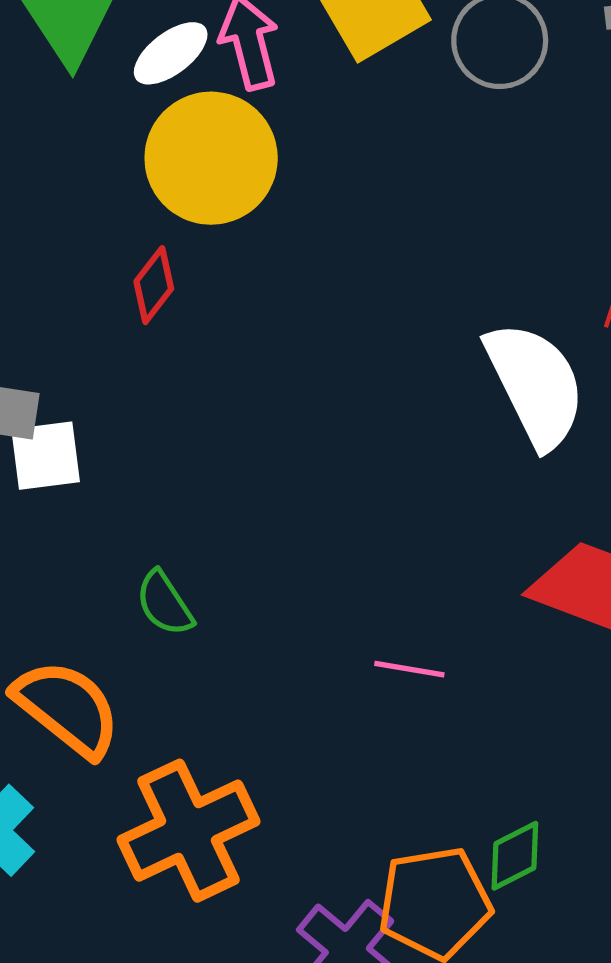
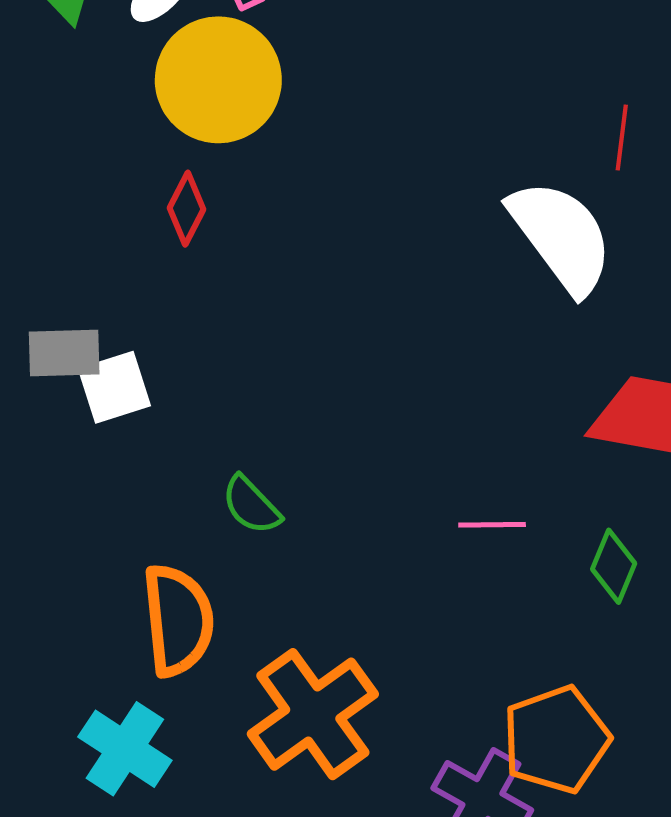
orange semicircle: (67, 708) -> (178, 620), turned 56
green diamond: (515, 856) -> (614, 566), moved, turned -30

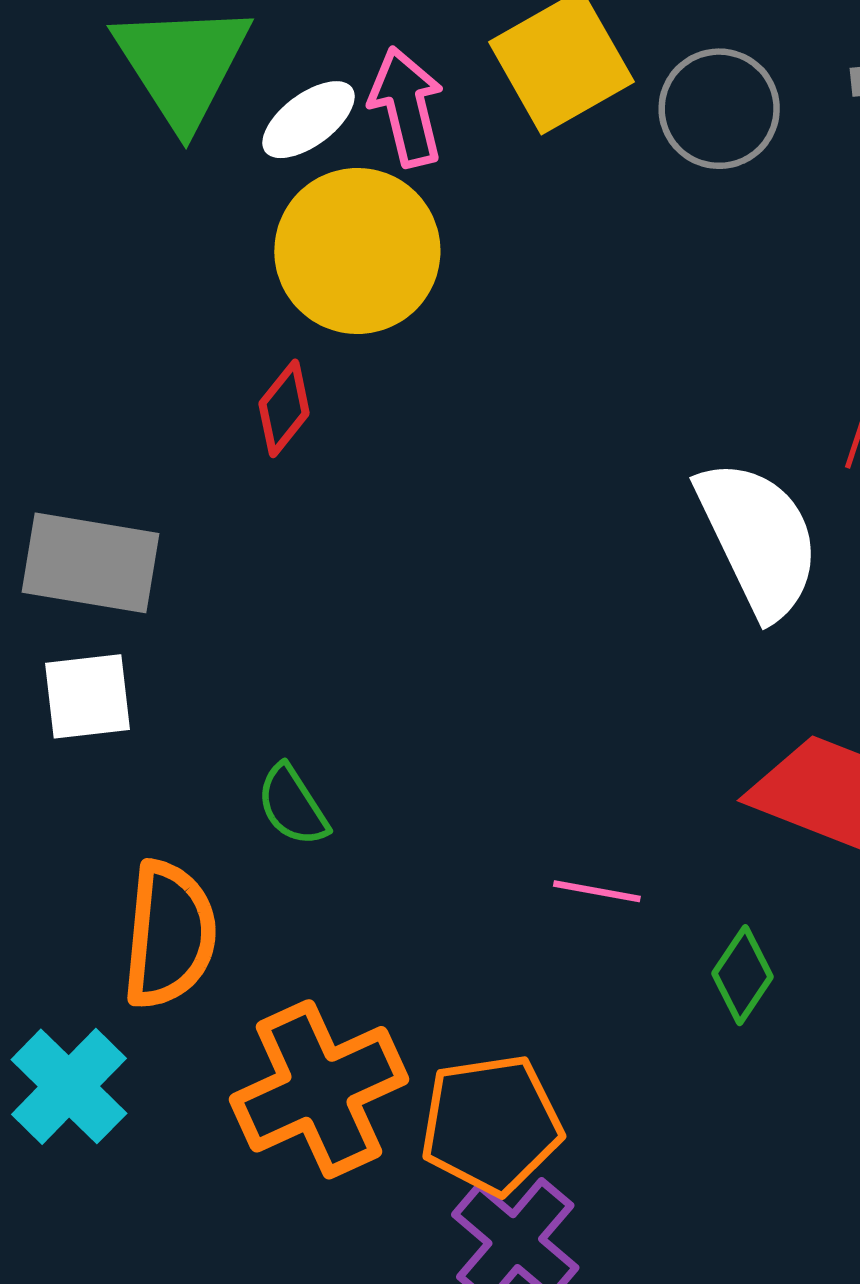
gray rectangle: (64, 353) -> (91, 563), size x1.4
white square: (114, 387) -> (87, 696), moved
orange pentagon: (556, 739) -> (491, 1125), moved

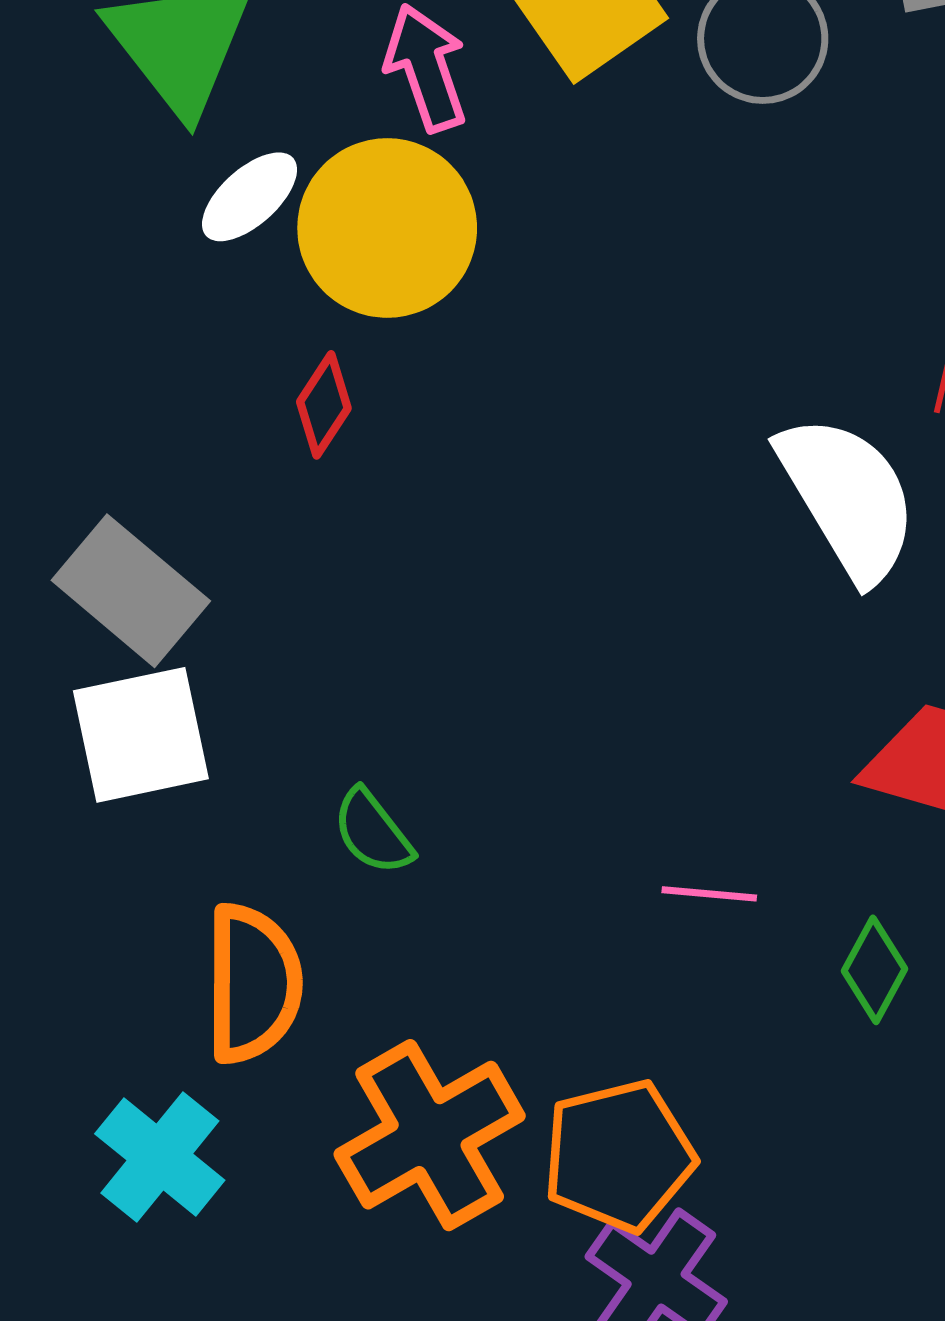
white ellipse: (309, 120) -> (250, 197), moved
gray rectangle: (91, 563) -> (131, 591), turned 36
white square: (87, 696) -> (141, 735), size x1.4

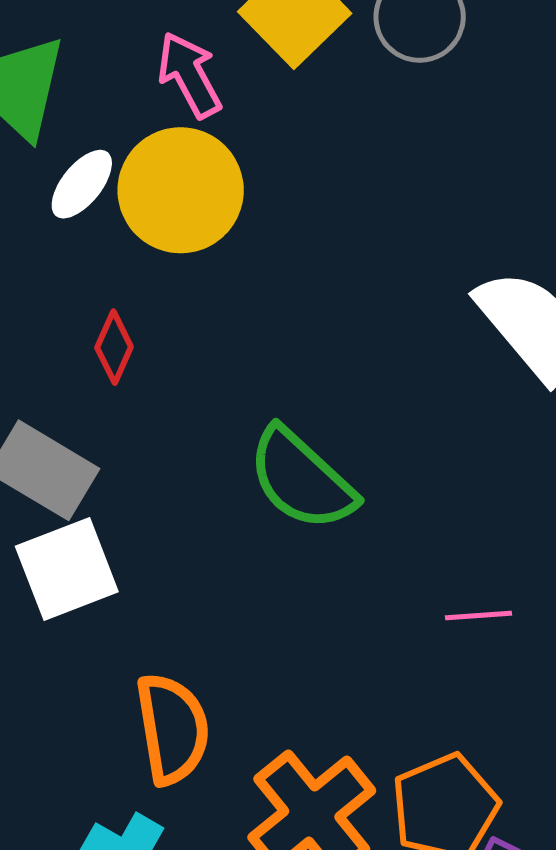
red diamond: (324, 405) -> (114, 347), moved
green semicircle: (373, 832) -> (302, 479), moved, size x1.8

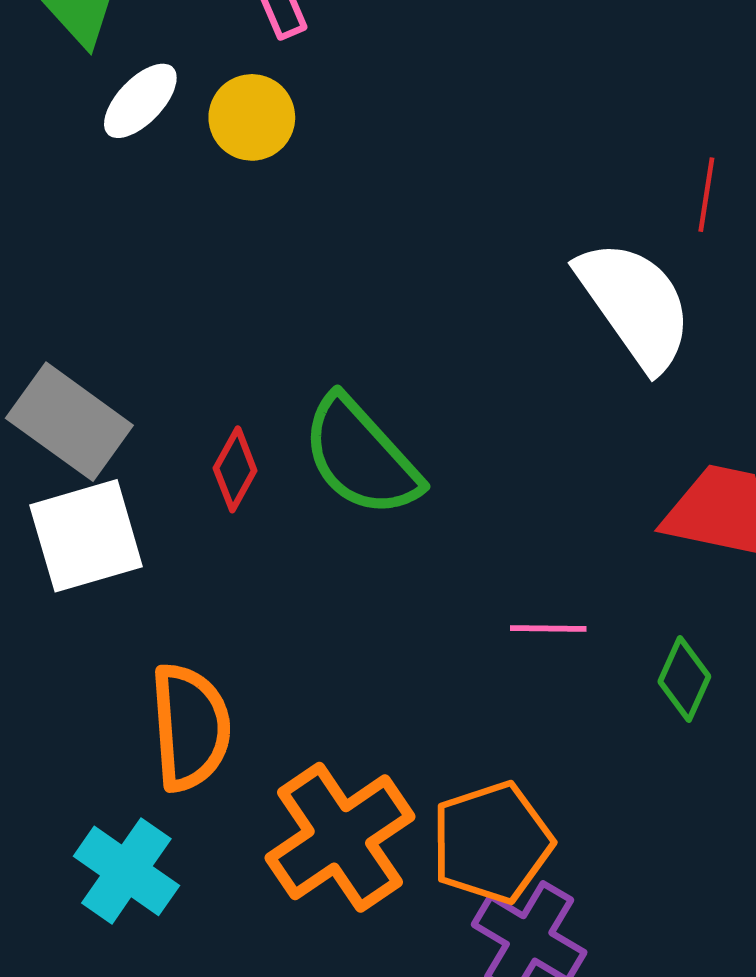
yellow circle: (181, 190) -> (252, 117), size x0.6
red diamond: (114, 347) -> (235, 469), moved

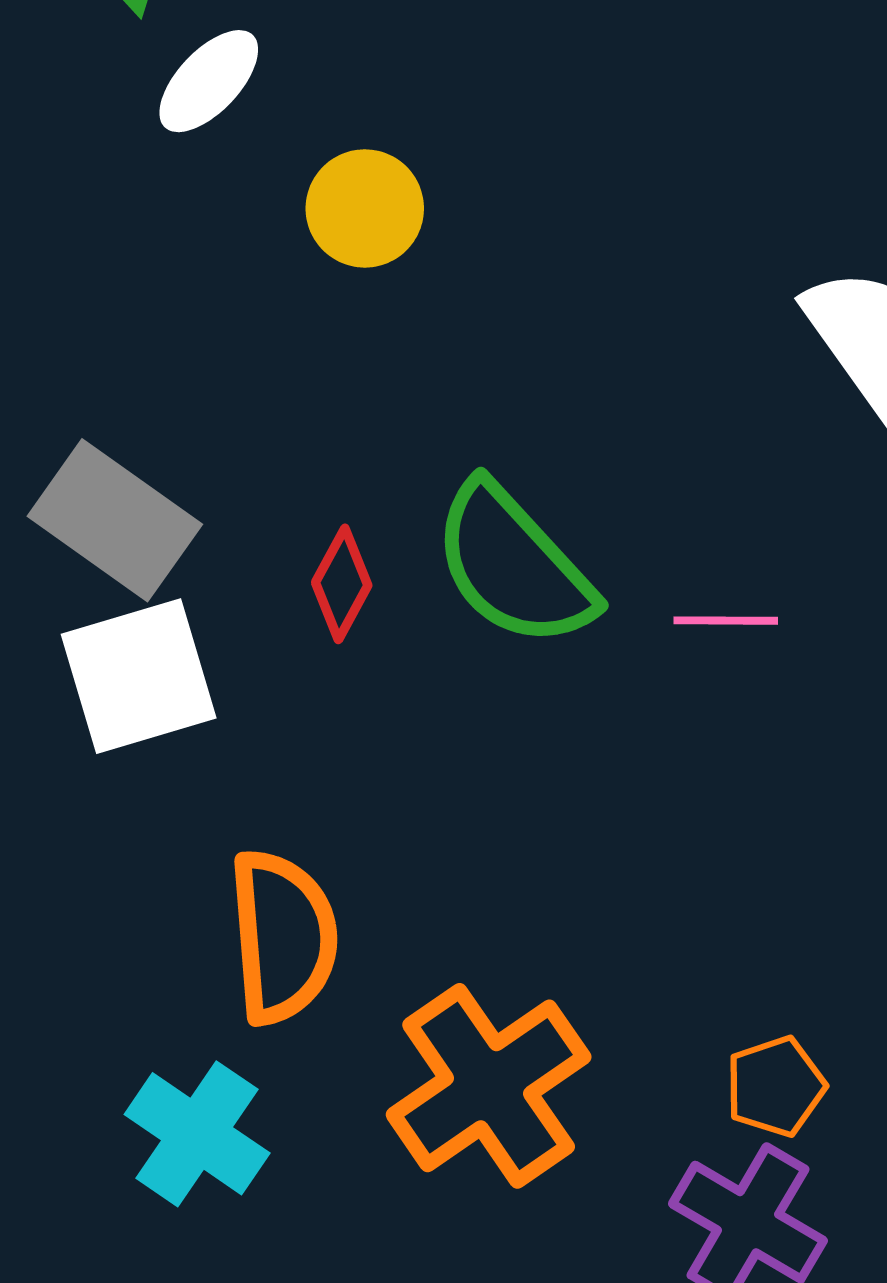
yellow circle: (252, 117) -> (365, 208), moved
pink line: (548, 629) -> (726, 621), moved
orange pentagon: (492, 843) -> (775, 1086), moved, size x0.6

